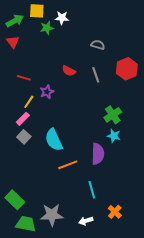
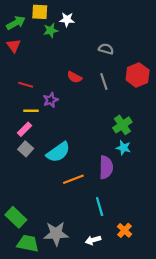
yellow line: (29, 102) -> (31, 111), turned 56
cyan semicircle: (54, 140) -> (58, 152), turned -100

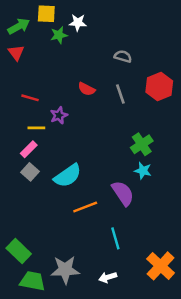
purple semicircle: (106, 167) -> (123, 193), turned -35
orange cross: (125, 230) -> (161, 266), moved, size x1.6

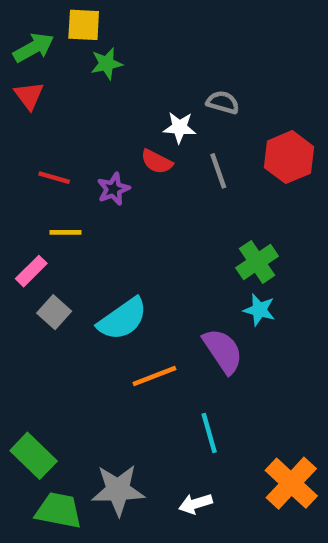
white star: (78, 23) -> (180, 127), moved
purple star: (59, 115) -> (113, 189), moved
pink rectangle: (29, 149) -> (31, 271), moved

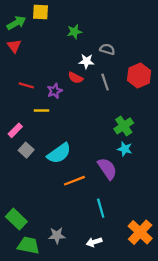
green star: (107, 64) -> (74, 32), moved
yellow line: (65, 232) -> (42, 111), moved
gray star: (118, 490) -> (57, 235), size x0.7

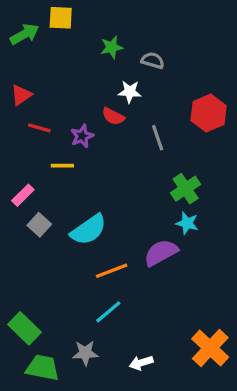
red triangle: (14, 46) -> (21, 95), moved, turned 32
gray semicircle: (107, 49) -> (153, 60), moved
gray line: (105, 82) -> (158, 138), moved
purple semicircle: (107, 169) -> (161, 253), turned -85
cyan line: (101, 208) -> (108, 312), moved, turned 66

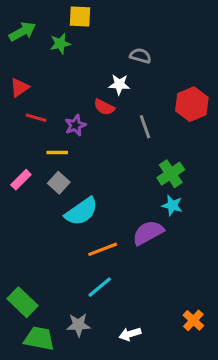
yellow square: (61, 18) -> (80, 16), moved
green star: (112, 47) -> (60, 44), moved
gray square: (39, 225) -> (59, 183), moved
orange cross: (210, 348) -> (193, 320), size x0.6

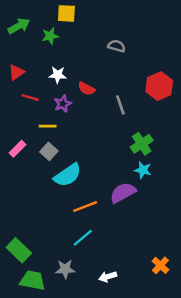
white star: (119, 84) -> (58, 75), moved

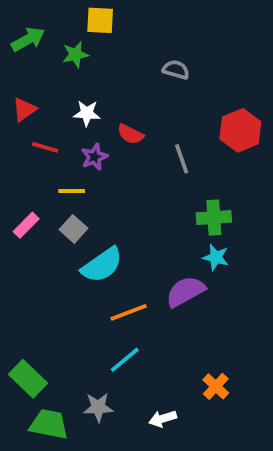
green cross: (142, 144) -> (214, 218), turned 30
orange cross: (160, 265) -> (216, 386), moved

